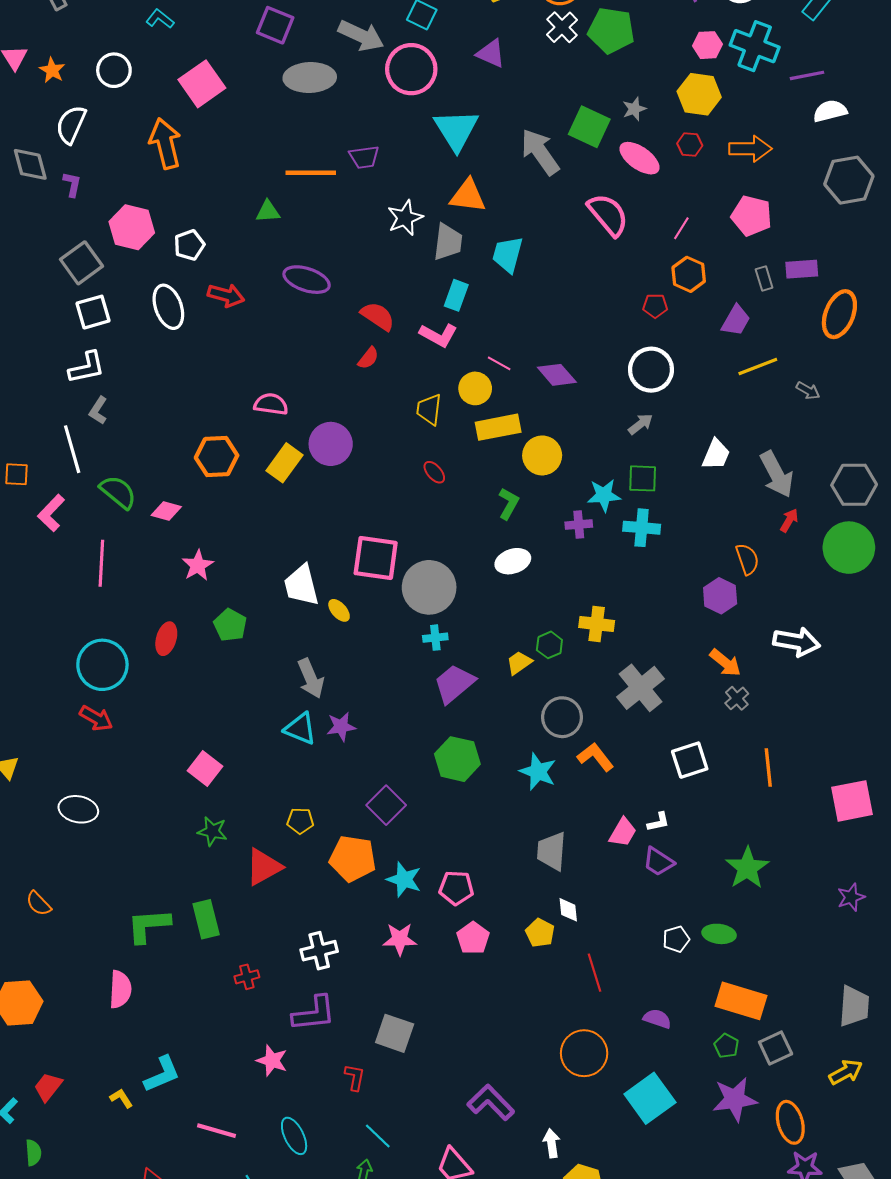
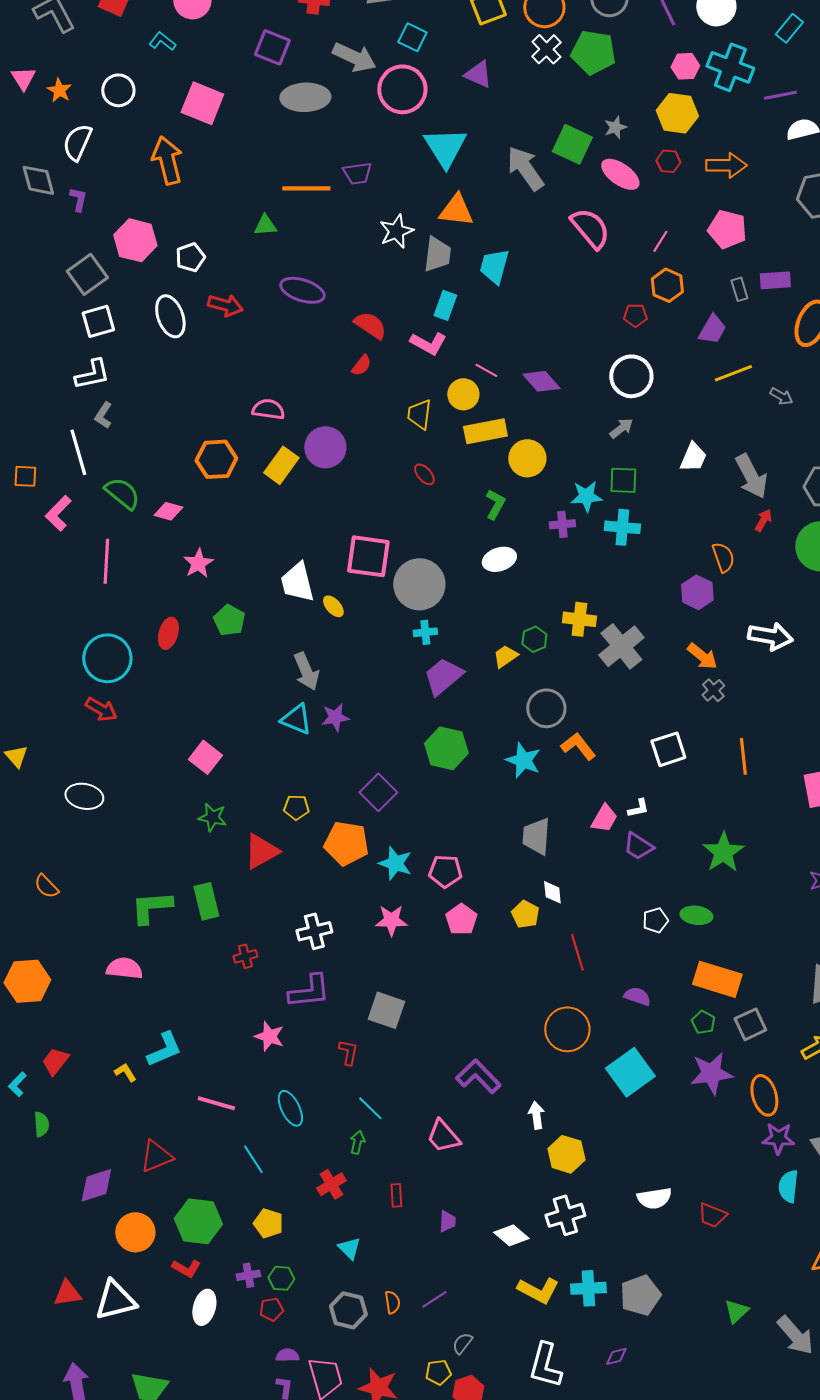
pink square: (202, 84) -> (202, 103), turned -33
gray cross: (641, 688) -> (621, 646), moved
pink semicircle: (120, 989) -> (124, 968), turned -87

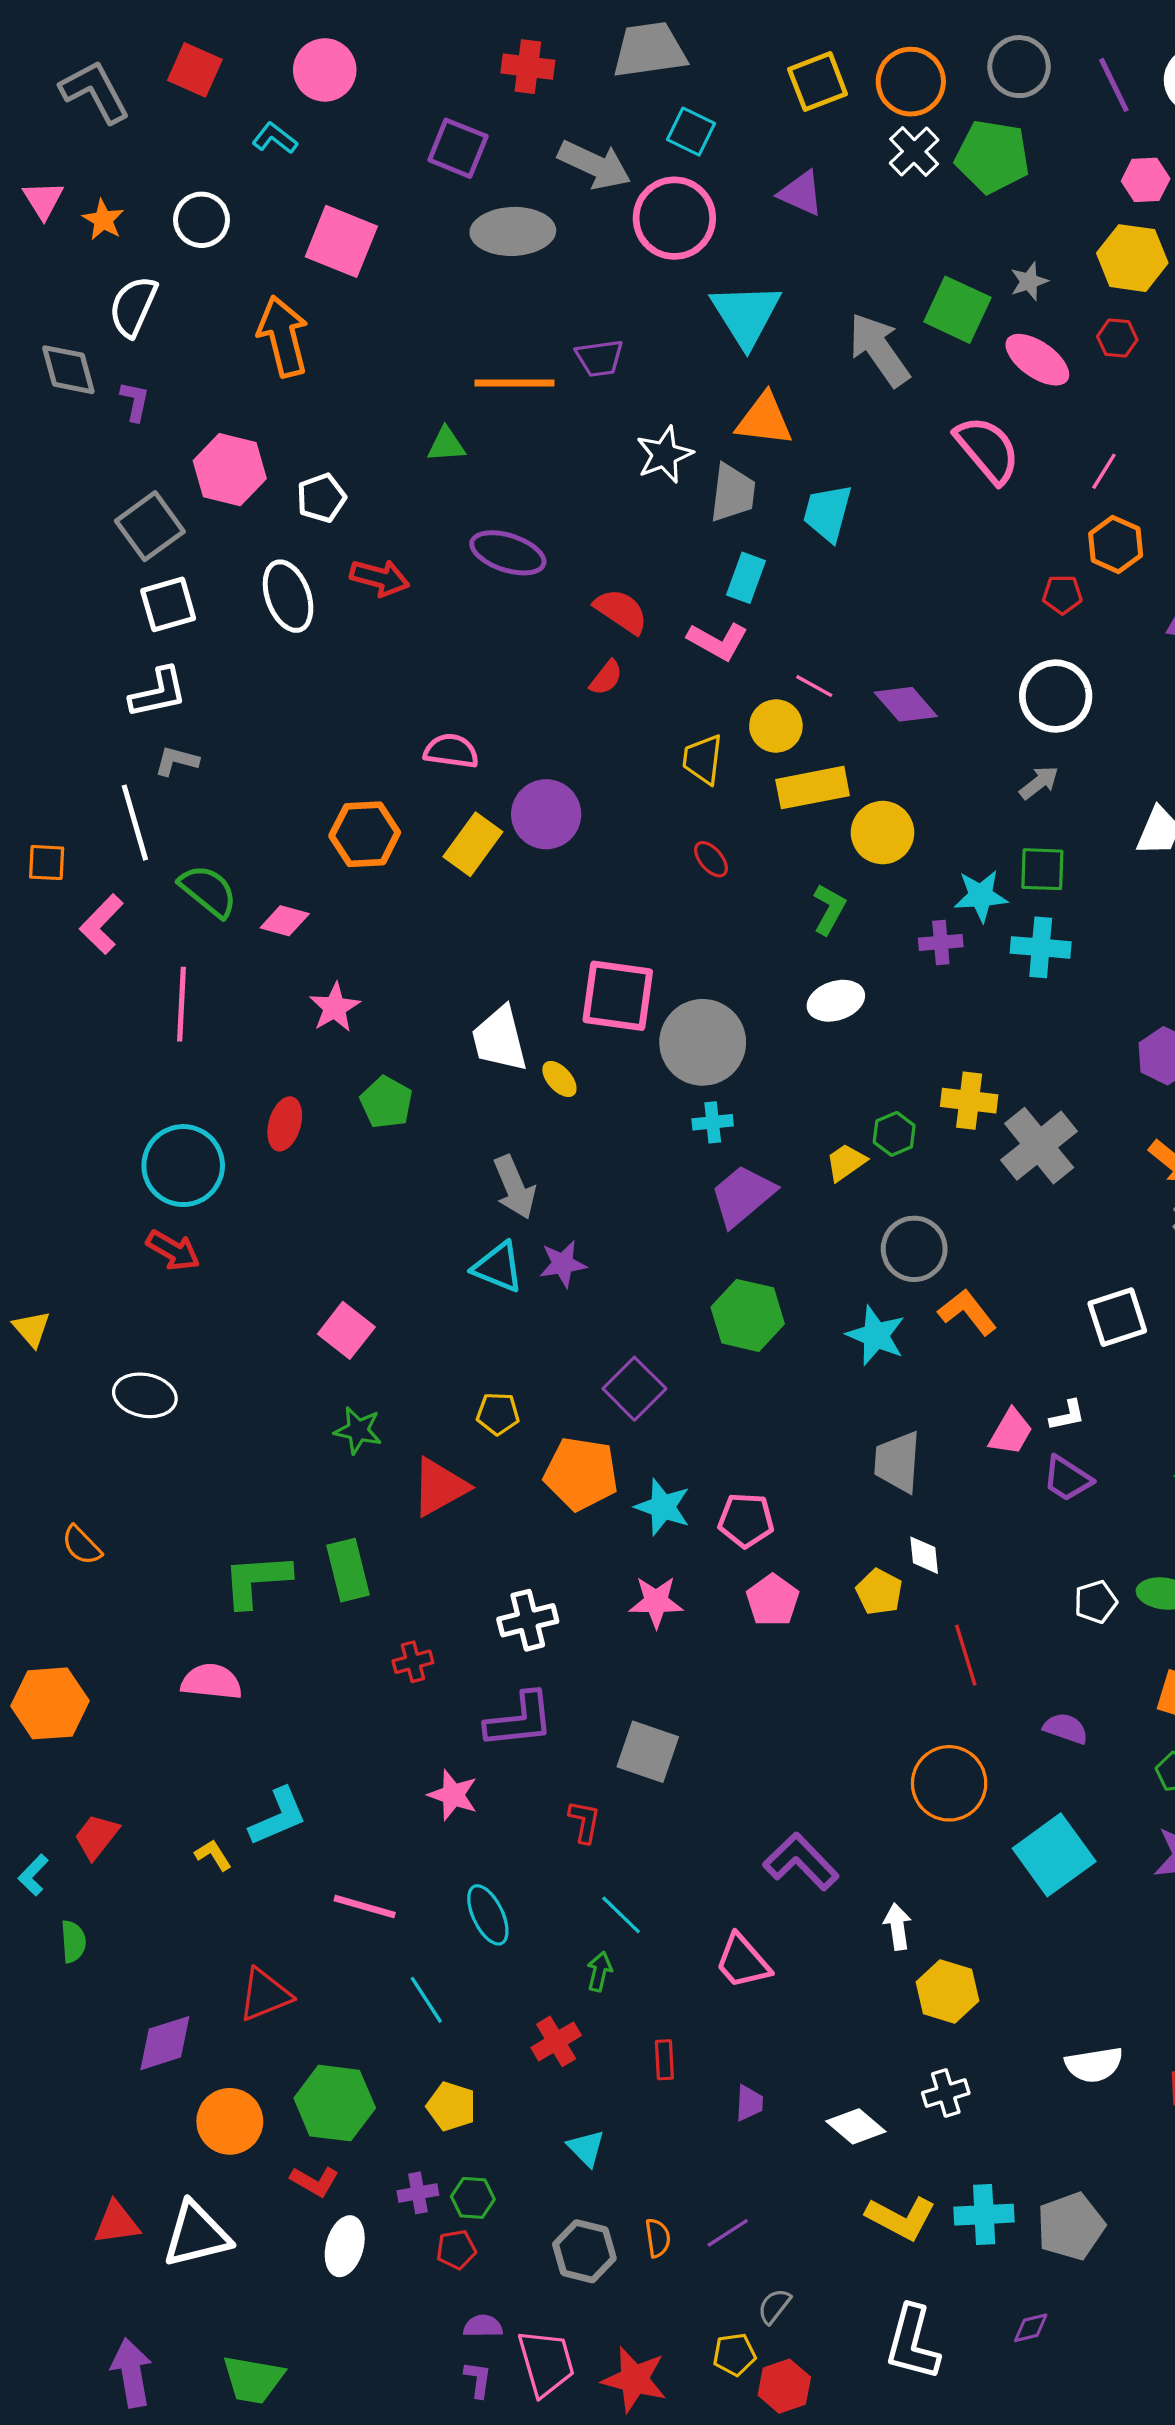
gray L-shape: (103, 415) -> (177, 761), turned 72
white cross: (565, 1215) -> (946, 2093), size x0.7

